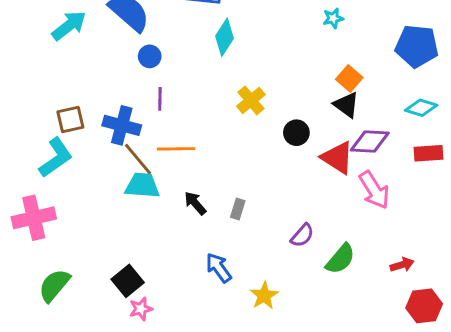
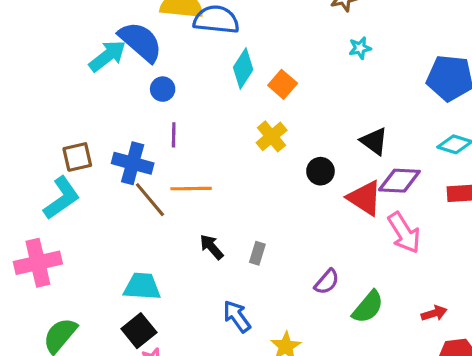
cyan arrow: (69, 26) -> (107, 56), moved
orange square: (349, 78) -> (283, 84), moved
cyan trapezoid: (142, 186) -> (142, 286), moved

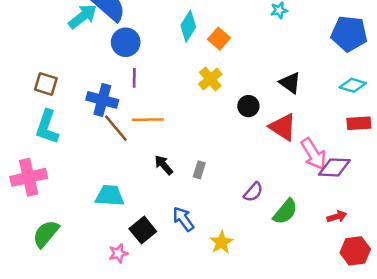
blue circle: (163, 89) -> (126, 42), size x1.5
brown square: (77, 157) -> (46, 84), moved, turned 30
purple diamond: (399, 181) -> (334, 167), moved
cyan L-shape: (62, 198) -> (47, 127), turned 144
black square: (139, 331) -> (143, 230), moved

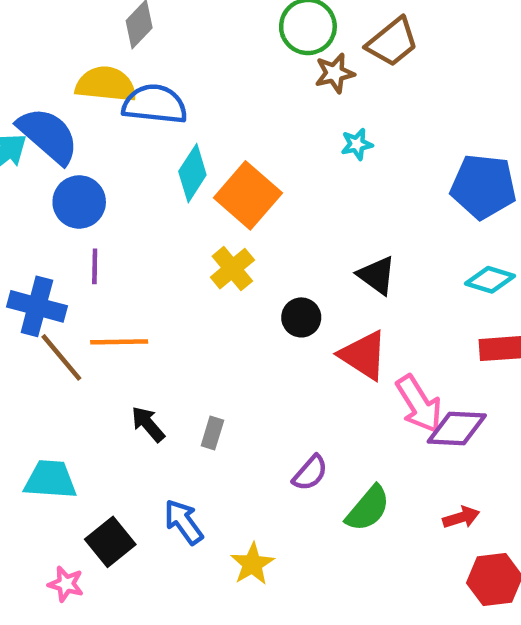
orange square: (219, 39) -> (248, 195), size x1.6
pink star: (118, 253) -> (66, 584), turned 30

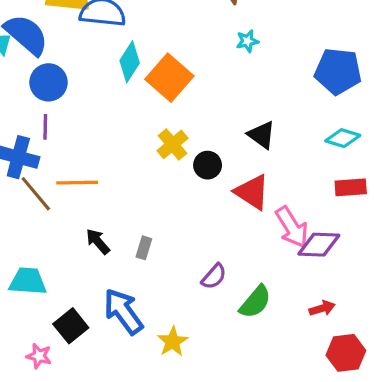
purple line: (95, 266) -> (45, 127), moved
yellow cross: (232, 269) -> (173, 144), moved
blue arrow: (184, 522) -> (123, 311), size x1.4

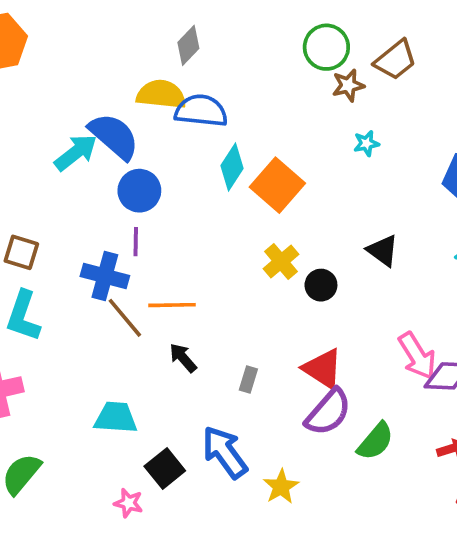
red triangle: (252, 192) -> (323, 369), moved
black arrow: (98, 241) -> (183, 358), moved
purple semicircle: (214, 276) -> (328, 412), size x1.6

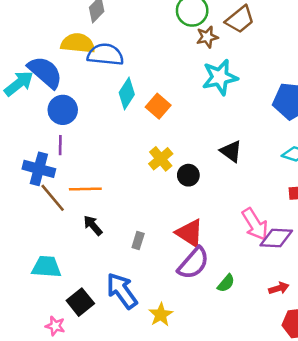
cyan star: (366, 143) -> (220, 77), size x2.0
orange square: (277, 185) -> (158, 106), size x0.7
green semicircle: (375, 441) -> (226, 283), size x0.7

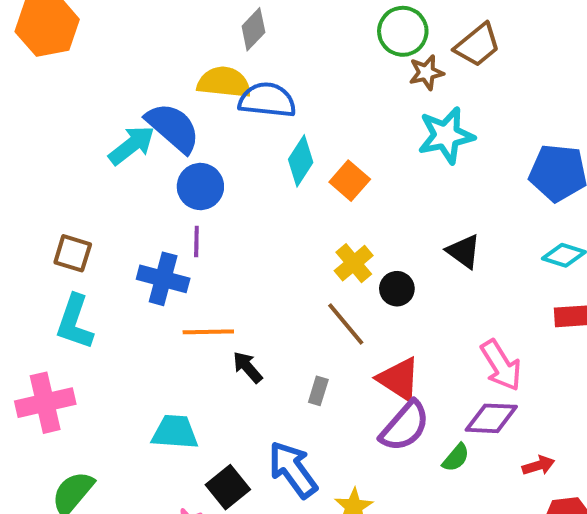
orange line: (85, 189) -> (208, 332), moved
brown line: (53, 198) -> (346, 324), moved
purple diamond: (276, 238) -> (491, 418), moved

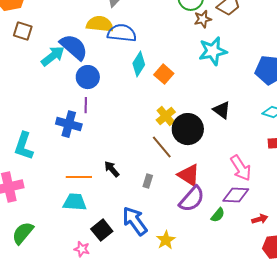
brown square: (73, 253) -> (23, 31), moved
black circle: (397, 289) -> (188, 129), size x1.8
orange line: (208, 332) -> (79, 177), moved

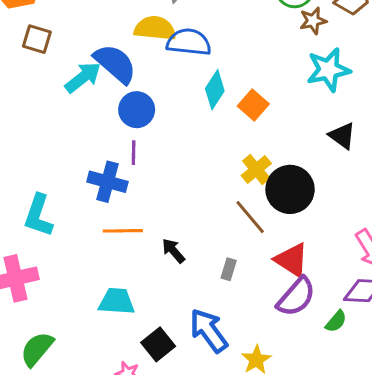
black triangle: (222, 110) -> (342, 136), moved
orange line: (79, 177) -> (123, 231), moved

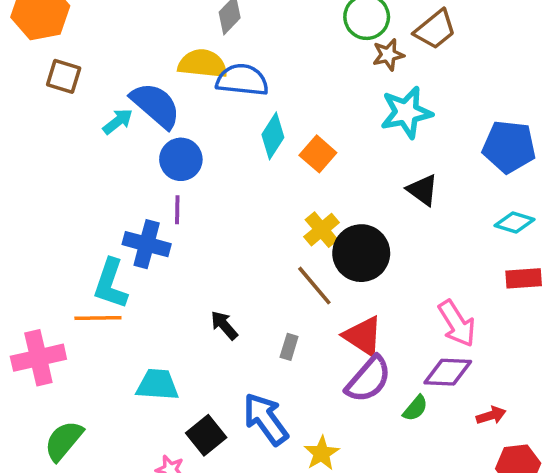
cyan arrow: (83, 77) -> (118, 121), size x0.7
cyan L-shape: (38, 215) -> (111, 284), moved
orange line: (123, 231) -> (98, 318), moved

